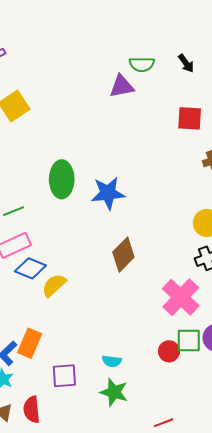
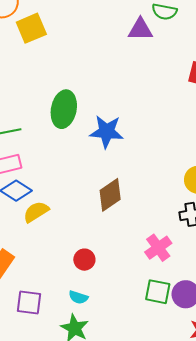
pink cross: (181, 297) -> (158, 248), size x0.7
red circle: (169, 351) -> (84, 260), moved

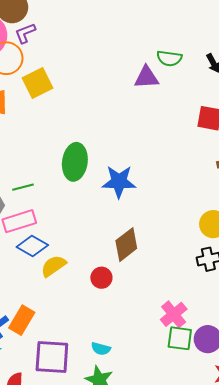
pink cross: (158, 248) -> (174, 314), moved
red circle: (84, 260) -> (101, 278), moved
purple square: (29, 303) -> (52, 357), size x1.4

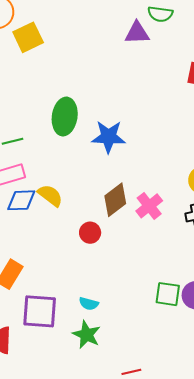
blue diamond: (32, 246) -> (21, 200), turned -32
yellow semicircle: (53, 266) -> (50, 195), moved, turned 72
pink cross: (174, 314) -> (149, 206), moved

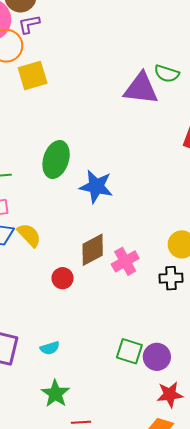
purple triangle: (137, 33) -> (141, 89), size x1.4
cyan semicircle: (89, 304) -> (50, 348), turned -42
green star: (87, 335) -> (55, 394), moved

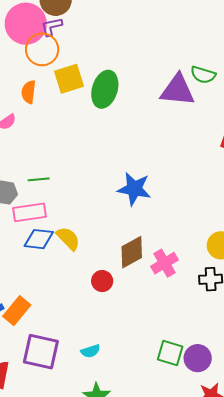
purple L-shape: (29, 24) -> (52, 27), moved
green ellipse: (56, 159) -> (105, 89), moved

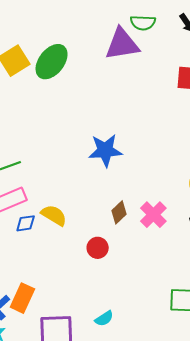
green ellipse: (105, 89) -> (52, 62), turned 36
blue diamond: (39, 239) -> (26, 223), size x0.7
brown diamond: (132, 252) -> (119, 212), size x0.7

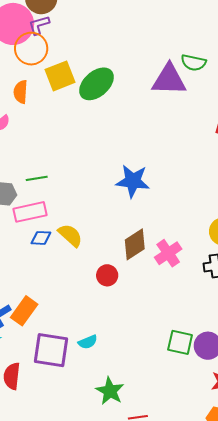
brown diamond: (119, 212) -> (135, 244), size x1.4
cyan semicircle: (104, 318) -> (88, 342), moved

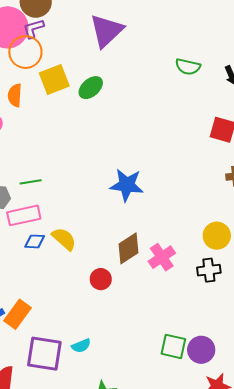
purple triangle: (169, 80) -> (107, 31), moved, turned -45
green ellipse: (96, 84) -> (91, 88), size x0.7

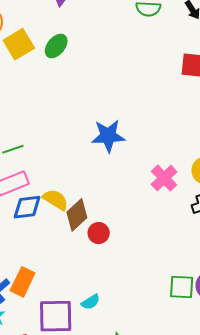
blue diamond: (35, 241) -> (27, 207), size x1.4
brown diamond: (128, 248) -> (77, 215), moved
pink cross: (162, 257) -> (164, 178), moved

